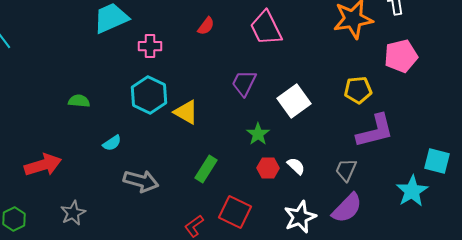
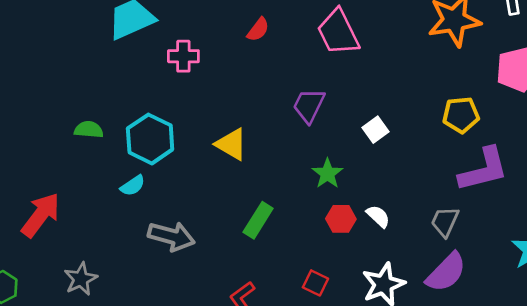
cyan hexagon: (149, 95) -> (150, 139), moved
white square: (294, 101) -> (375, 130), size x0.6
red arrow: (43, 165) -> (41, 215), turned -36
red square: (235, 212) -> (315, 283), moved, size x0.6

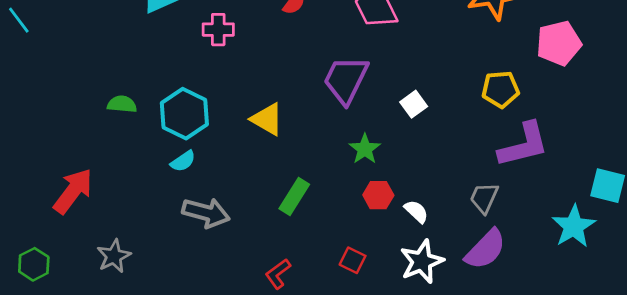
purple trapezoid: (309, 106) -> (346, 80), size x1.4
cyan semicircle: (133, 186) -> (183, 161), moved
white semicircle: (378, 216) -> (416, 211), moved

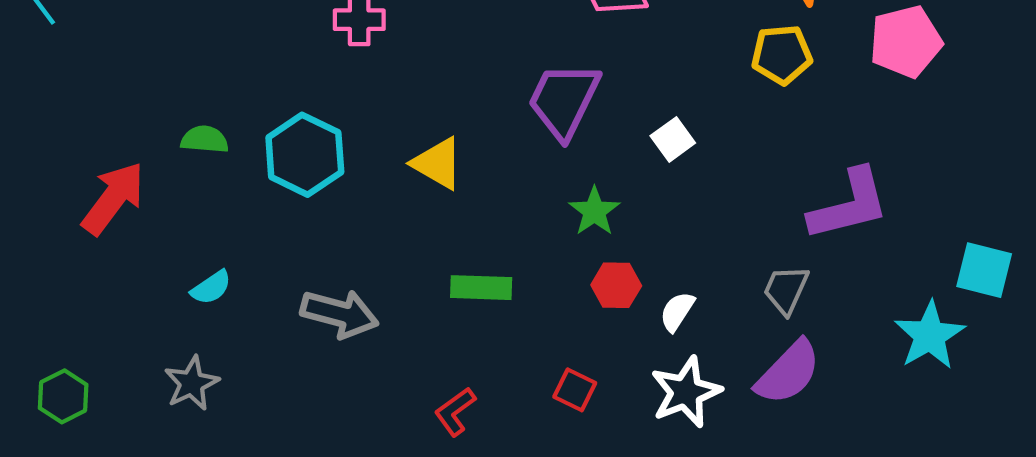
yellow pentagon: (500, 89) -> (782, 55), moved
cyan semicircle: (183, 161) -> (211, 288), moved
red arrow: (73, 191) -> (113, 198), moved
green rectangle: (294, 196) -> (481, 288), turned 60
white semicircle: (416, 211) -> (677, 311), turned -100

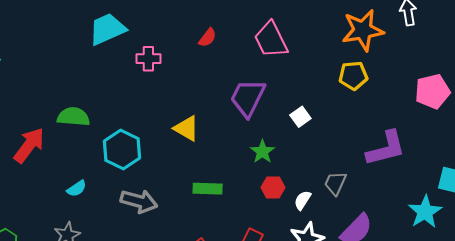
pink pentagon: (906, 42) -> (432, 91), moved
green semicircle: (205, 139) -> (73, 117), size x1.4
cyan hexagon: (305, 155) -> (122, 149), moved
gray trapezoid: (786, 290) -> (335, 183), moved

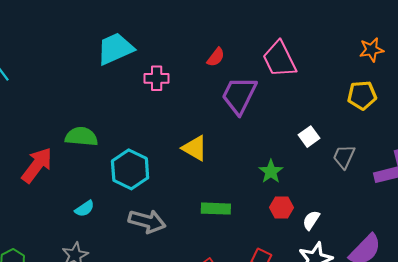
orange star: (363, 30) -> (371, 50), size x0.6
purple trapezoid: (248, 98) -> (239, 95), moved
gray trapezoid: (335, 183) -> (344, 157), moved

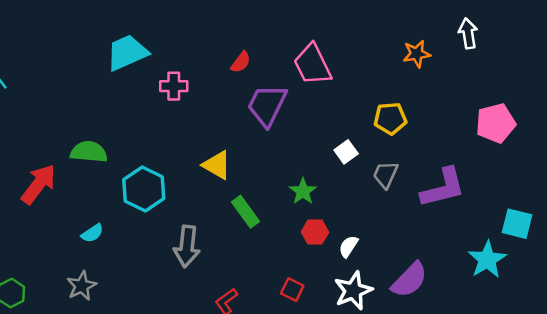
yellow pentagon: (362, 95) -> (390, 118), moved
green rectangle: (216, 209) -> (246, 212), moved, turned 52
gray arrow: (147, 221) -> (187, 246), moved, turned 81

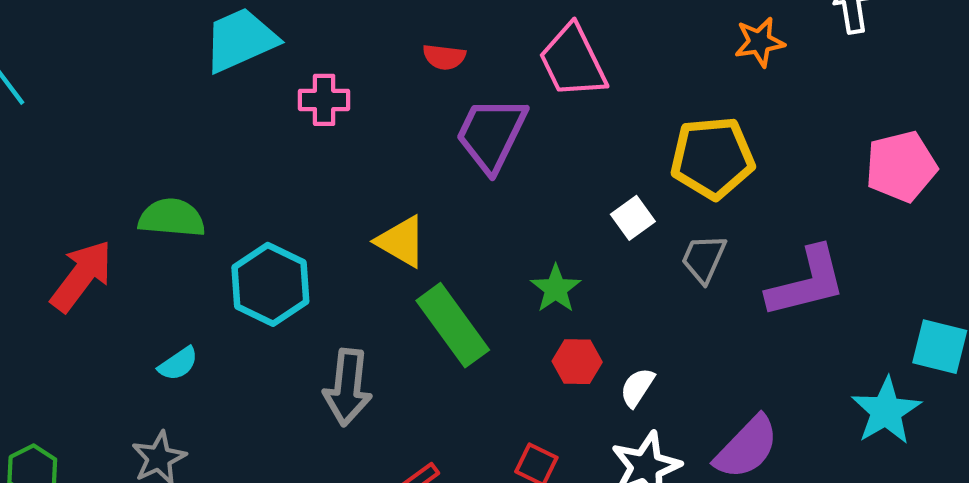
red semicircle: (241, 62) -> (444, 57), turned 60
yellow pentagon: (390, 118) -> (712, 158), size x1.4
green rectangle: (246, 212) -> (453, 325), size x1.4

